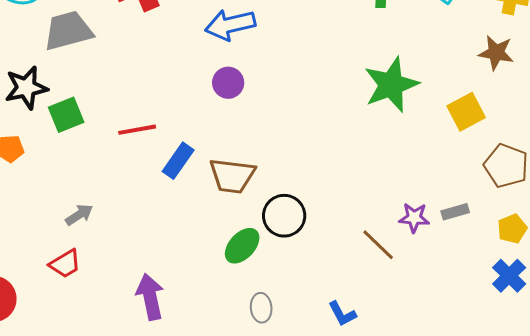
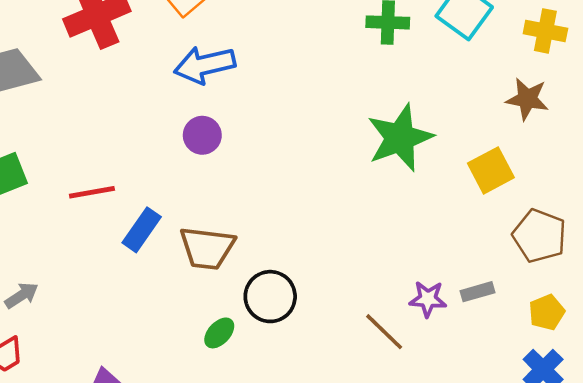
green ellipse: (242, 246) -> (219, 333), size x0.7

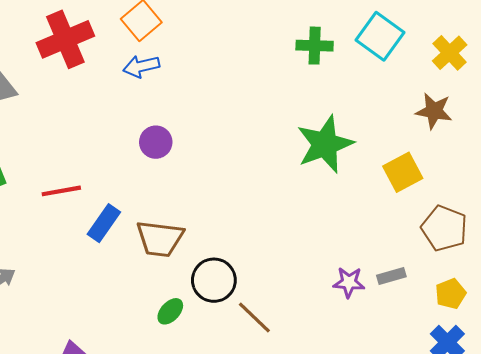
yellow cross: (545, 31) -> (450, 53), turned 36
blue arrow: (205, 65) -> (141, 66), moved, size x0.7
brown line: (384, 332) -> (254, 318), moved

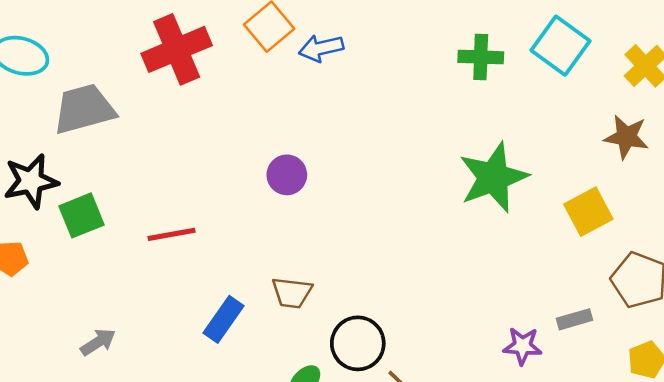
blue arrow: (141, 66) -> (321, 48), moved
blue rectangle: (104, 223) -> (223, 319), moved
brown trapezoid: (160, 239) -> (292, 293), size x0.7
gray rectangle: (391, 276) -> (574, 319), moved

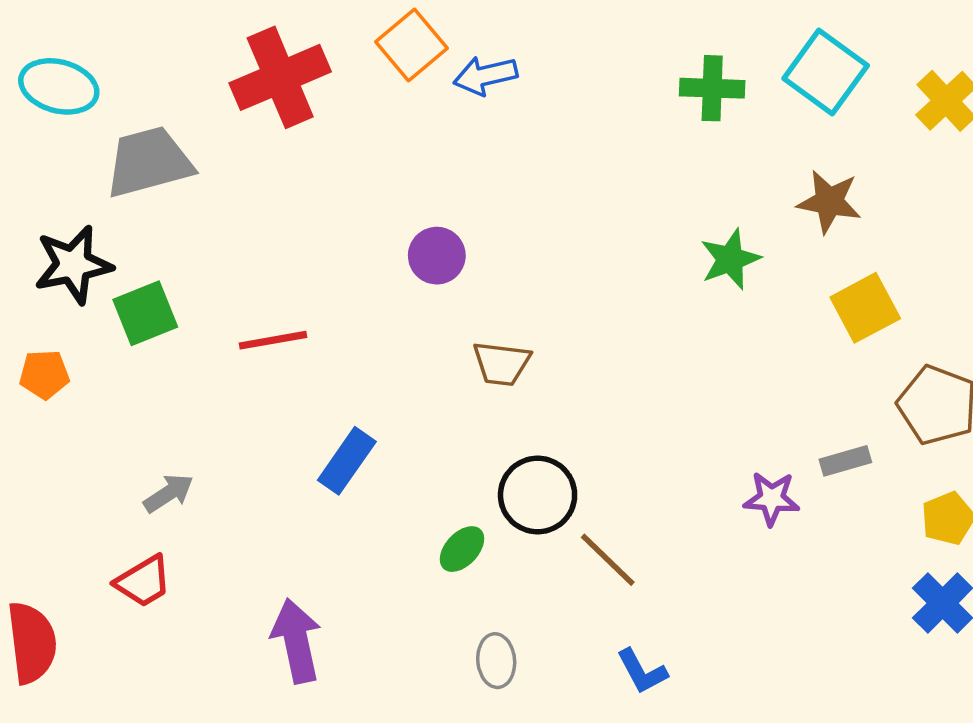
brown star: (626, 137) -> (829, 202), moved
green star: (493, 177) -> (730, 259), size x0.6
brown trapezoid: (292, 293) -> (502, 364), moved

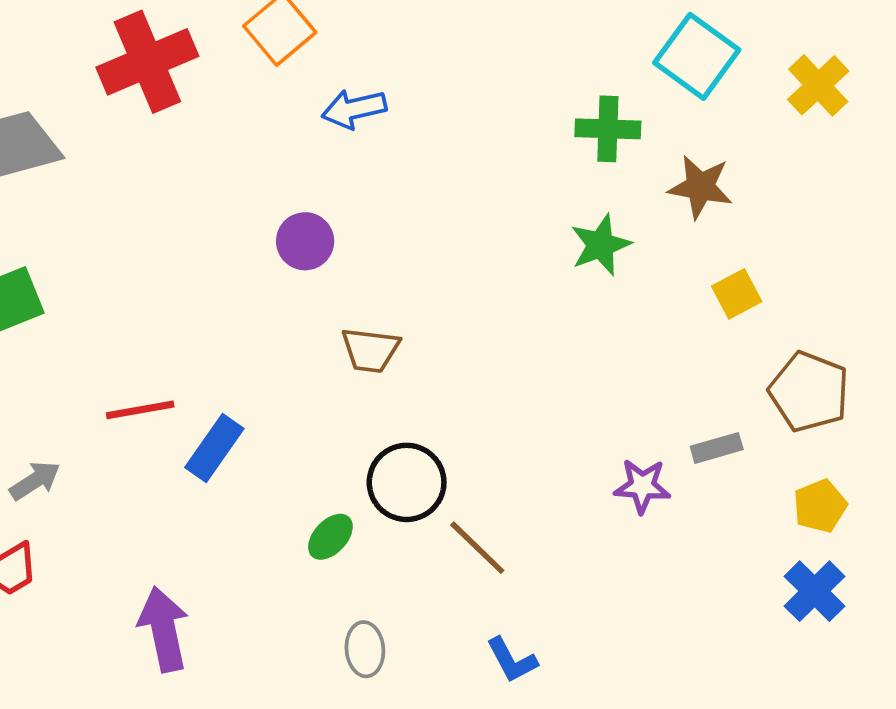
blue arrow: (485, 76) -> (354, 109), moved
green cross: (712, 88) -> (608, 129), moved
yellow square: (865, 308) -> (737, 294), size x0.7
red line: (273, 340) -> (140, 410), moved

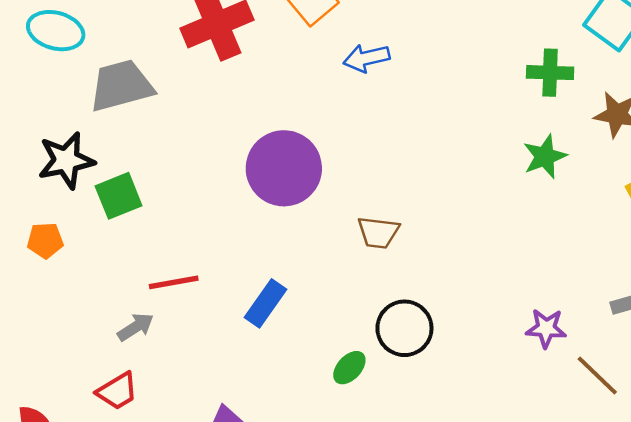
purple circle: (305, 241) -> (284, 168), moved, size x1.8
red line: (140, 410) -> (174, 282), moved
purple star: (642, 486) -> (546, 328), moved
brown line: (477, 548) -> (597, 375), moved

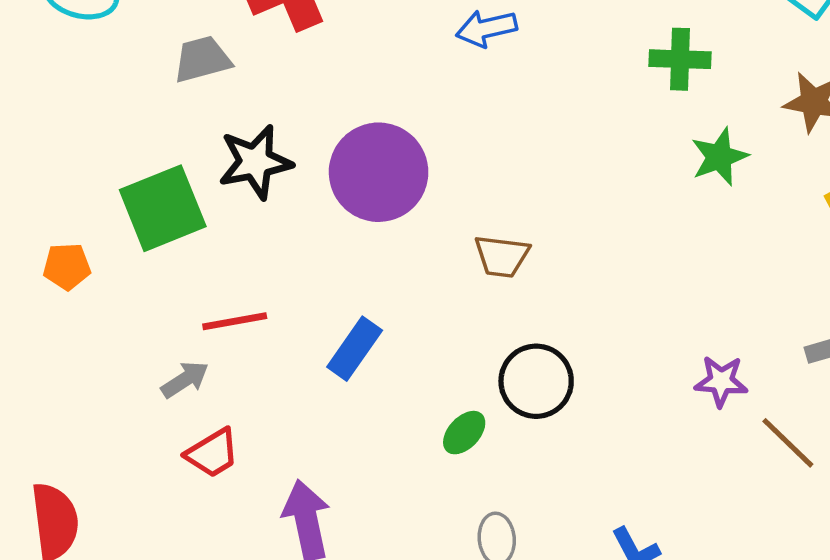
green cross: (550, 73) -> (680, 59), moved
gray trapezoid: (121, 86) -> (202, 59), moved, size x0.7
black star: (66, 160) -> (255, 162), moved
green square: (119, 196) -> (163, 208), size x1.4
red trapezoid: (117, 391) -> (212, 453), moved

